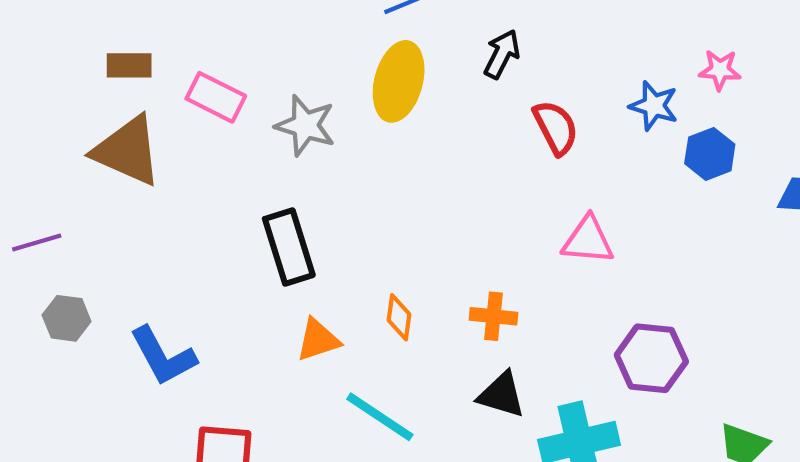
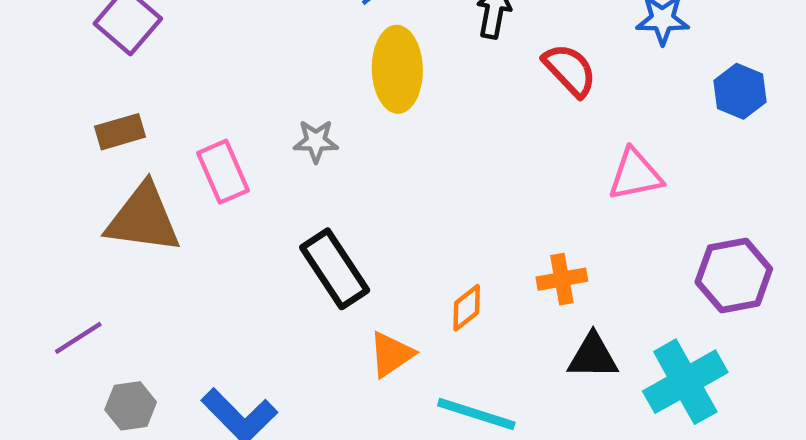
pink rectangle: (216, 97) -> (223, 172), moved, turned 56
gray star: (305, 125) -> (316, 141), size x0.7
blue hexagon: (710, 154) -> (740, 91), moved
orange diamond: (399, 317) -> (467, 308), turned 60

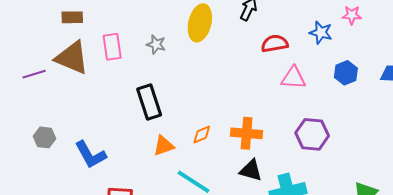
red semicircle: (570, 70) -> (275, 44), turned -72
pink triangle: (635, 175) -> (294, 78), moved
purple hexagon: (734, 276) -> (312, 134), moved
orange cross: (562, 279) -> (247, 133), size x1.4
purple line: (78, 338) -> (34, 74), moved

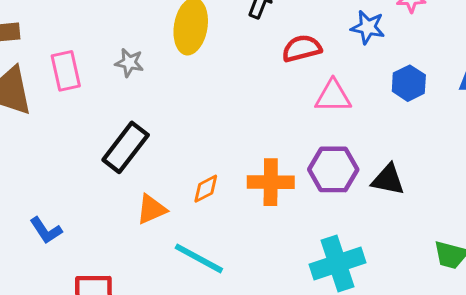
black rectangle: (149, 102) -> (126, 147), turned 60
purple hexagon: (312, 134) -> (333, 169), moved
blue L-shape: (90, 155) -> (46, 230), size x0.7
black triangle: (251, 170) -> (388, 180), moved

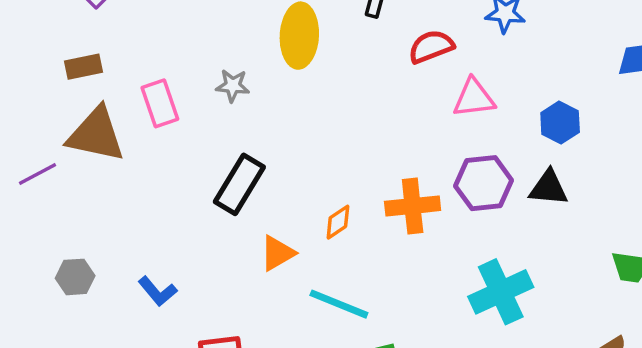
blue hexagon: (409, 83) -> (560, 123), moved

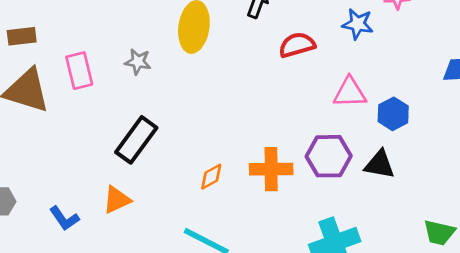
pink triangle: (474, 98) -> (350, 92), moved
orange triangle: (278, 253) -> (117, 200), moved

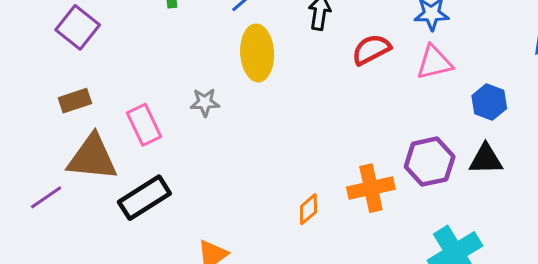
pink triangle: (350, 92) -> (434, 63), moved
black rectangle: (136, 140) -> (144, 198), moved, turned 33

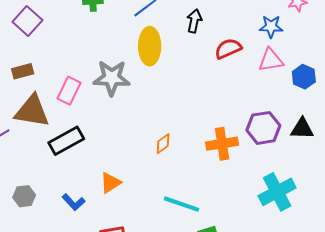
gray star: (205, 102) -> (112, 78), size x1.8
blue hexagon: (489, 102) -> (304, 77), moved
pink rectangle: (144, 125) -> (69, 91), turned 48
orange diamond: (308, 209) -> (163, 144), moved

